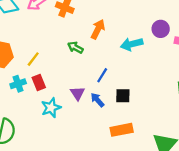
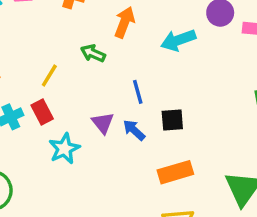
yellow line: (33, 59) -> (49, 76), moved
blue line: (102, 75) -> (138, 92), turned -42

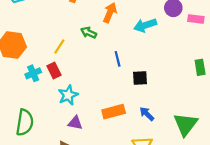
purple triangle: (103, 123) -> (75, 123), moved, turned -42
blue arrow: (134, 130) -> (147, 114), moved
orange rectangle: (175, 172) -> (114, 112), moved

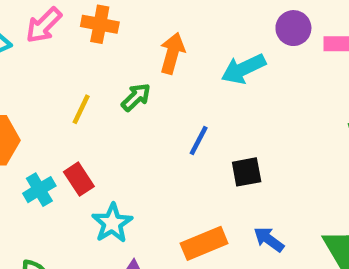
green arrow: (89, 33) -> (136, 97), turned 119
yellow line: (59, 47) -> (81, 109), moved
blue line: (118, 59) -> (199, 141), turned 49

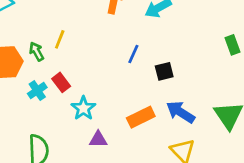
green arrow: (136, 97) -> (36, 52), moved, turned -72
blue arrow: (269, 239) -> (181, 112), size x1.5

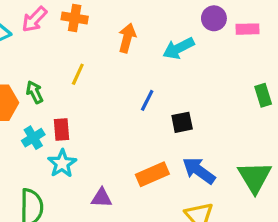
yellow line: (60, 39) -> (78, 74), moved
red rectangle: (61, 82) -> (61, 130), turned 30
cyan star: (83, 108) -> (62, 163), moved

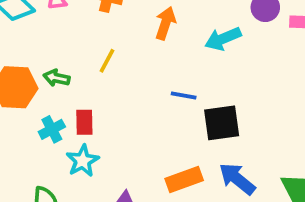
green arrow: (35, 92) -> (57, 78), turned -55
blue line: (147, 100) -> (184, 95), turned 70
black square: (182, 122) -> (222, 123), size x1.5

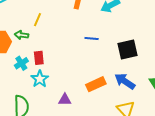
yellow line: (107, 61) -> (38, 20), moved
black square: (222, 123) -> (127, 50), moved

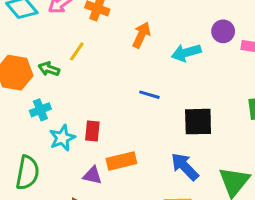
red rectangle: (39, 58) -> (92, 131), moved
orange rectangle: (96, 84) -> (121, 161), moved

